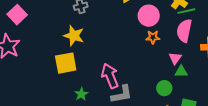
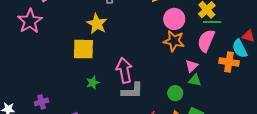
orange star: (153, 37) -> (174, 41), size x1.5

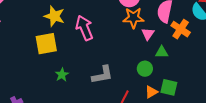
orange cross: (229, 62) -> (181, 29), moved, turned 36
pink triangle: (192, 66) -> (148, 34), moved
pink arrow: (124, 70) -> (84, 28), moved

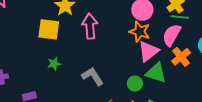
pink triangle: (148, 34) -> (148, 51), size x1.6
green triangle: (162, 52) -> (156, 73), size x1.6
gray L-shape: (102, 75) -> (93, 76), turned -130

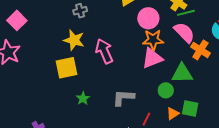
pink semicircle: (172, 35) -> (184, 32), turned 125
pink triangle: (148, 51) -> (152, 58), moved, turned 35
gray L-shape: (93, 76) -> (123, 98), turned -35

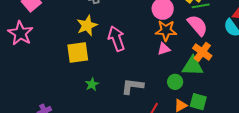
yellow star: (74, 40) -> (87, 25), turned 30
orange cross: (200, 50) -> (202, 52), moved
pink triangle: (152, 58) -> (164, 49), size x0.6

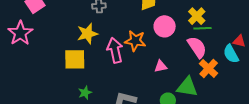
orange star: (166, 31) -> (135, 41), moved
orange cross: (202, 52) -> (209, 68), moved

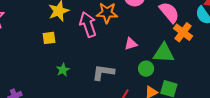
yellow square: (75, 59) -> (49, 38), size x0.6
pink triangle: (161, 66) -> (131, 44), moved

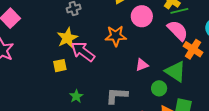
pink arrow: (88, 24) -> (83, 52), moved, turned -30
green triangle: (164, 53) -> (175, 71), turned 35

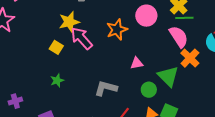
orange star: (116, 36) -> (117, 30), turned -30
yellow square: (60, 66) -> (56, 47), turned 32
green star: (76, 96) -> (57, 80), moved

